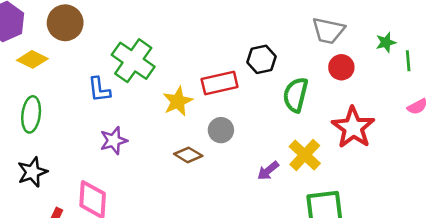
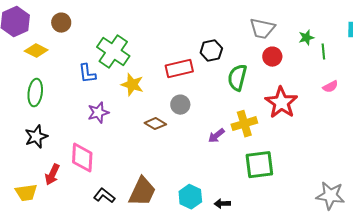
brown circle: (65, 23) -> (61, 23), size x0.7
yellow star: (178, 101) -> (132, 85), moved, turned -30
yellow cross: (305, 155) -> (244, 124), turned 30

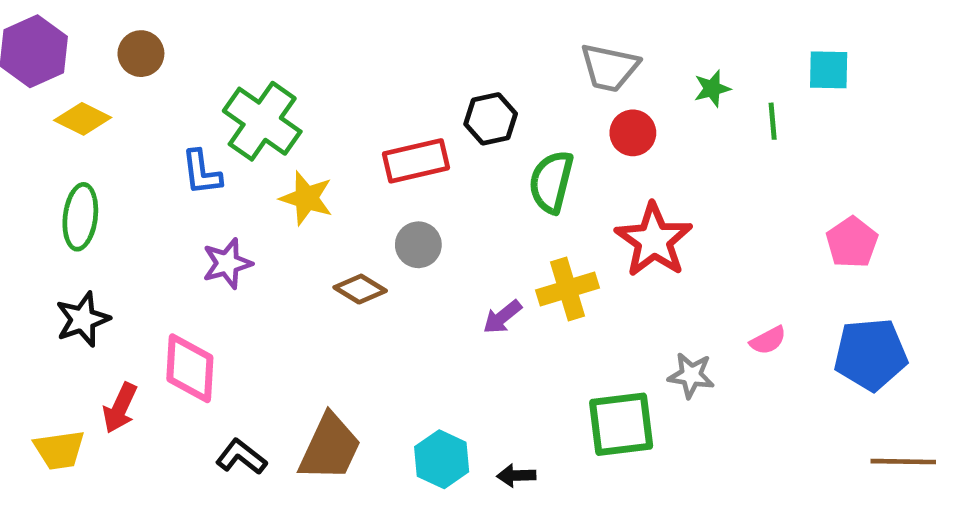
green line: (323, 52) -> (773, 121), moved
pink semicircle: (330, 87) -> (768, 340), moved
green square: (259, 165) -> (621, 424), moved
gray star: (330, 196) -> (691, 375), moved, size x0.7

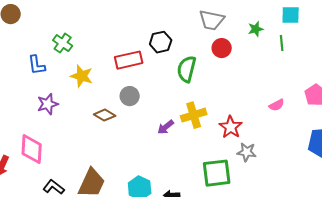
cyan square: (829, 70) -> (291, 15), moved
green cross: (262, 121) -> (63, 43), size x0.6
red star: (654, 240) -> (231, 127), moved, size x0.7
pink semicircle: (768, 340) -> (277, 105), moved

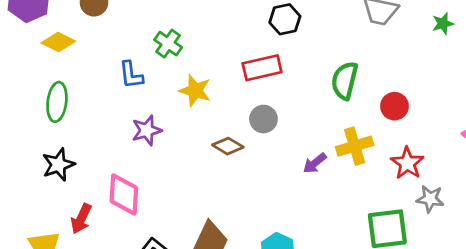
black hexagon: (161, 42) -> (285, 19), moved
red circle: (222, 48) -> (395, 106), moved

